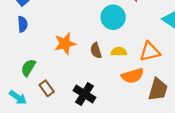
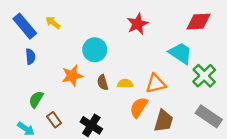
cyan circle: (113, 17) -> (95, 50), moved
orange semicircle: (133, 76) -> (139, 107), turned 140

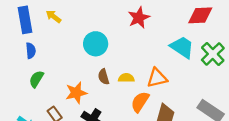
blue rectangle: (25, 26) -> (25, 20), turned 30
orange star: (72, 76) -> (76, 93), moved
green cross: (204, 76) -> (213, 54), moved
green semicircle: (36, 99) -> (36, 79), moved

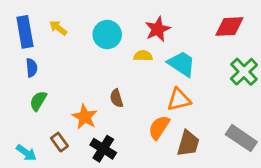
cyan circle: (96, 44) -> (107, 35), moved
cyan trapezoid: (182, 47) -> (182, 64), moved
yellow semicircle: (126, 78) -> (143, 56), moved
orange star: (76, 93) -> (85, 117), turned -30

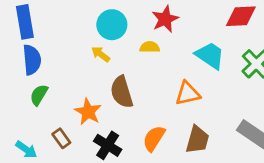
yellow arrow: (58, 28) -> (101, 54), moved
cyan trapezoid: (182, 64) -> (210, 56), moved
blue semicircle: (32, 68) -> (32, 60), size x1.5
brown semicircle: (117, 98) -> (122, 92), size x1.6
orange semicircle: (159, 127) -> (154, 138), moved

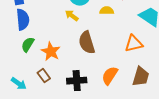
orange star: (88, 112) -> (51, 52), moved
black cross: (108, 145) -> (77, 81), turned -36

